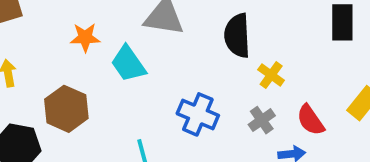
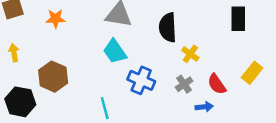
orange star: (85, 37) -> (56, 19), moved
cyan trapezoid: (128, 64) -> (115, 51), moved

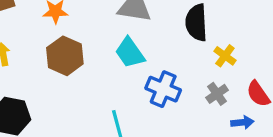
brown hexagon: (53, 77) -> (65, 56), moved

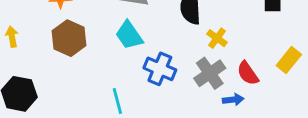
gray cross: (217, 94) -> (210, 73), size x1.5

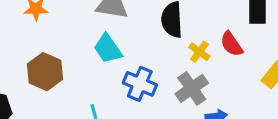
brown hexagon: (69, 38) -> (45, 72), moved
red semicircle: (248, 73) -> (232, 44), moved

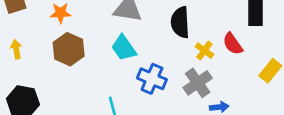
brown hexagon: (45, 72) -> (69, 49), moved

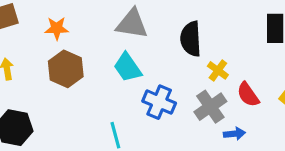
red semicircle: (233, 44) -> (248, 95), moved

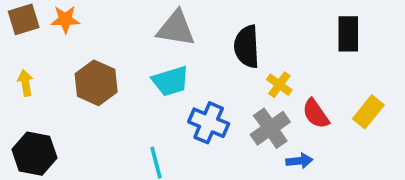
orange star: (57, 28) -> (65, 19), moved
cyan trapezoid: (127, 67) -> (171, 81), turned -72

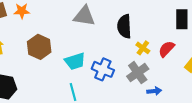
cyan trapezoid: (171, 81) -> (75, 61), moved
red semicircle: (316, 114) -> (166, 49), moved, turned 78

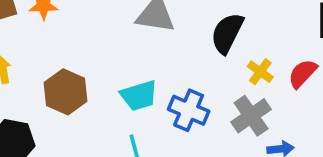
black semicircle: (124, 26) -> (227, 33), turned 30
brown hexagon: (39, 47) -> (66, 92), moved

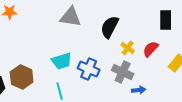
brown hexagon: (66, 92) -> (22, 77), moved
gray cross: (251, 116) -> (123, 72), turned -30

